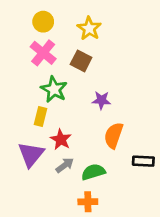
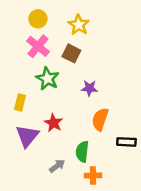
yellow rectangle: (40, 116) -> (20, 103), moved
gray arrow: (65, 165) -> (57, 166), moved
green semicircle: (93, 172) -> (82, 152), turned -66
orange cross: (88, 202) -> (93, 175), moved

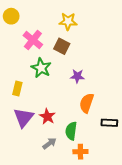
yellow circle: (38, 19) -> (11, 16), moved
yellow star: (79, 25) -> (68, 21), turned -30
red star: (54, 123) -> (47, 116), moved

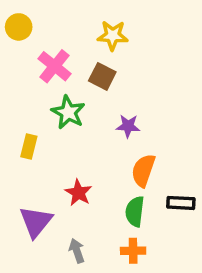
purple triangle: (24, 118) -> (36, 222), moved
green semicircle: (71, 131) -> (135, 211), moved
gray arrow: (49, 143) -> (77, 251), moved, turned -72

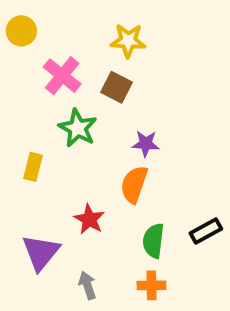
orange semicircle: (143, 170) -> (134, 184), moved
black rectangle: (181, 203) -> (206, 231), turned -32

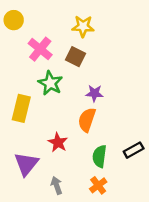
yellow rectangle: (33, 167) -> (21, 108), size x1.5
orange cross: (151, 285) -> (98, 185), turned -36

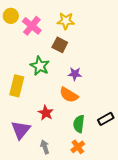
pink cross: (40, 49) -> (32, 26), moved
orange semicircle: (87, 120) -> (69, 95), turned -78

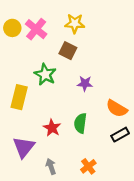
yellow circle: (11, 16) -> (12, 28), moved
orange semicircle: (69, 95) -> (117, 109), moved
green semicircle: (79, 124) -> (80, 123), moved

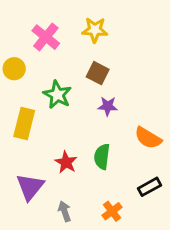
yellow circle: (12, 28) -> (14, 69), moved
brown square: (68, 51) -> (98, 73), moved
black rectangle: (120, 135) -> (150, 187), moved

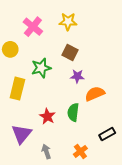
green star: (57, 95) -> (41, 68), turned 30
orange semicircle: (148, 138) -> (95, 94), moved, turned 126

